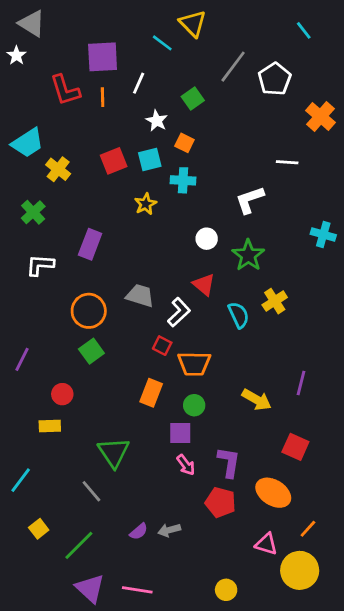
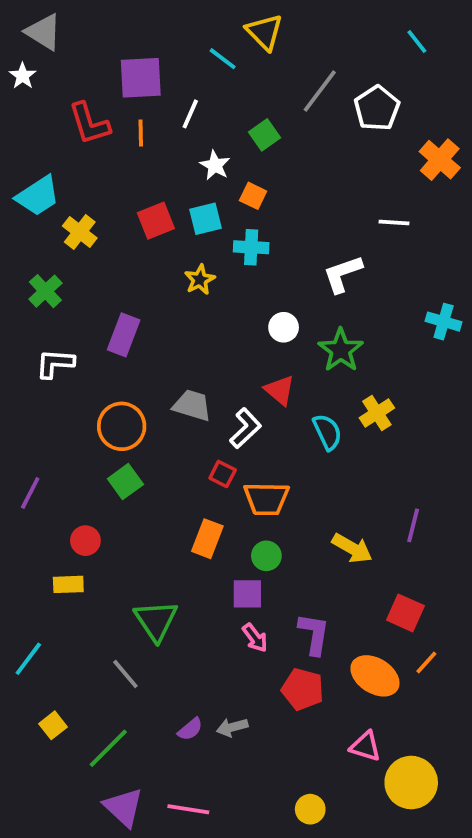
orange line: (308, 529) -> (426, 663), moved

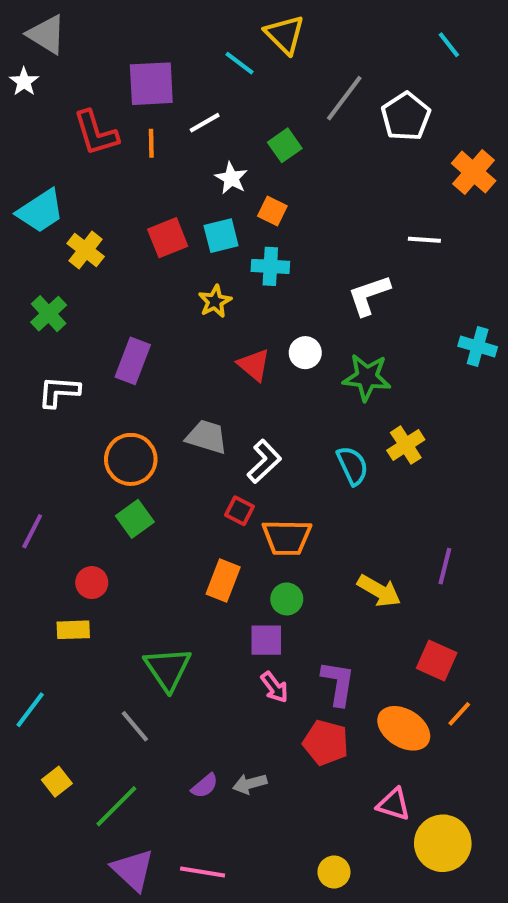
white line: (190, 114) -> (205, 123), turned 36
green star: (341, 350) -> (367, 377), turned -30
red triangle: (280, 390) -> (254, 365), moved

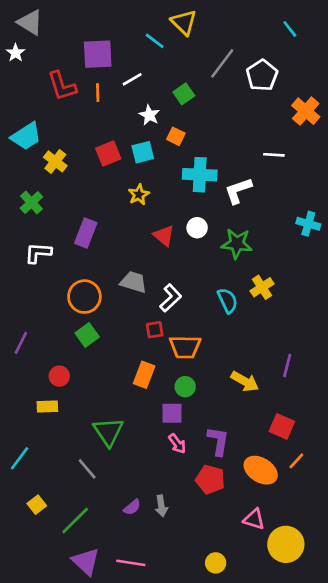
cyan cross: (270, 266) -> (200, 175), moved, size x1.4
red square: (240, 511) -> (155, 330), turned -36
gray arrow: (250, 784) -> (161, 506), turned -84

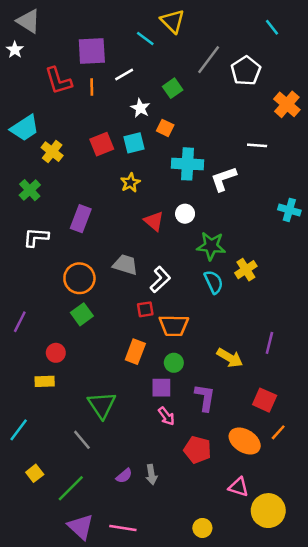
green star: (237, 244) -> (211, 246), moved
purple L-shape: (218, 441) -> (205, 398), moved

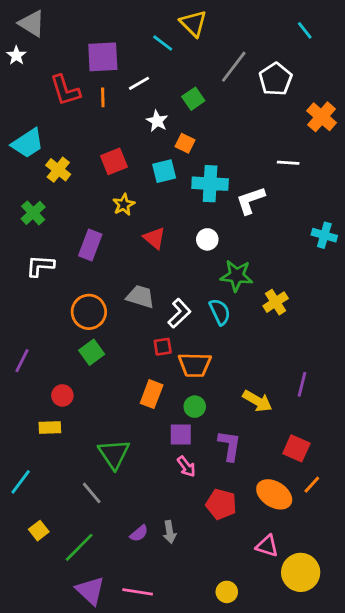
cyan square: (134, 143) -> (164, 171), moved
yellow star: (130, 183) -> (124, 205), moved
red triangle: (154, 221) -> (154, 238), moved
cyan semicircle: (214, 282) -> (220, 312), moved

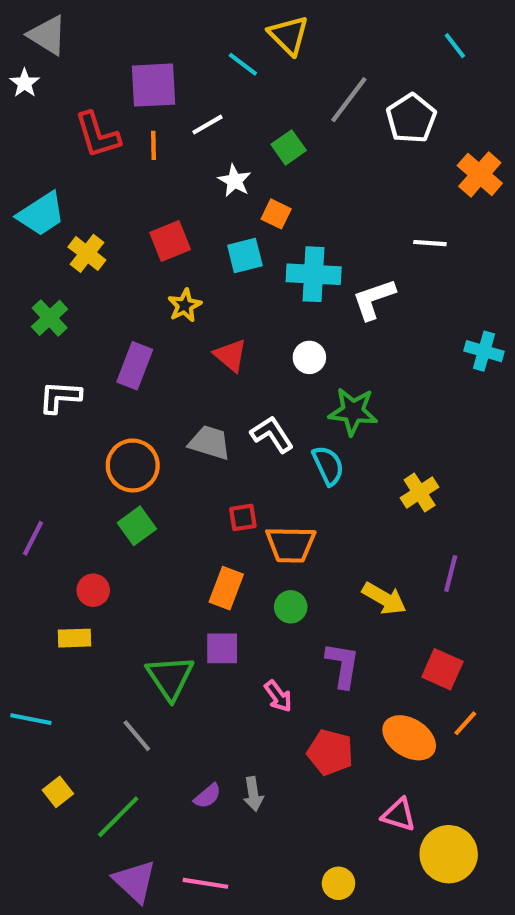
yellow cross: (276, 302) -> (420, 493), moved
white L-shape: (179, 313) -> (272, 434), moved, turned -80
purple square: (181, 434) -> (222, 648), moved
cyan line: (21, 482) -> (31, 719), turned 64

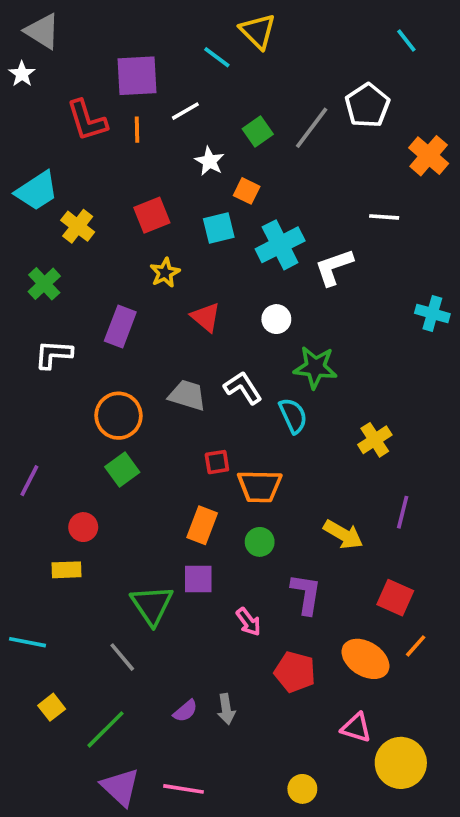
gray line: (349, 100) -> (312, 128), moved
cyan cross: (314, 274) -> (280, 245), turned -30

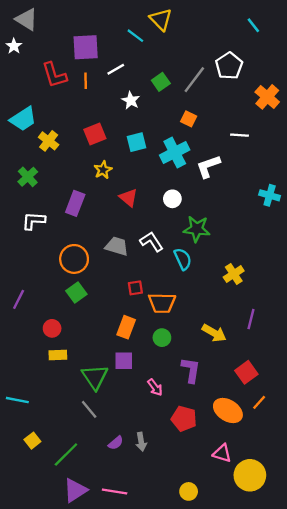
orange square: (247, 191) -> (189, 119), moved
yellow rectangle: (67, 570) -> (58, 355), moved
red square: (395, 598) -> (246, 372), turned 30
gray line: (122, 657) -> (89, 409), moved
purple triangle: (120, 787) -> (75, 490), turned 44

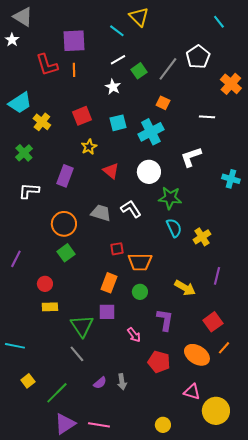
white line: (116, 69) -> (118, 60), moved
white L-shape: (208, 166) -> (191, 157), moved
cyan cross: (270, 195) -> (231, 179), moved
white circle: (172, 199) -> (149, 172), size x1.5
cyan semicircle: (183, 259) -> (174, 228), moved

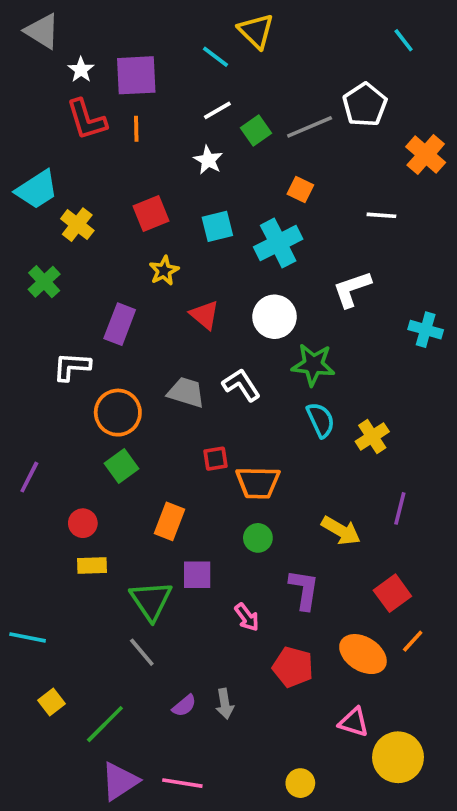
white star: (12, 40) -> (81, 70), moved
gray line: (168, 69) -> (310, 127), turned 30
white L-shape: (29, 191) -> (72, 366), moved
orange rectangle: (109, 283) -> (169, 521), moved

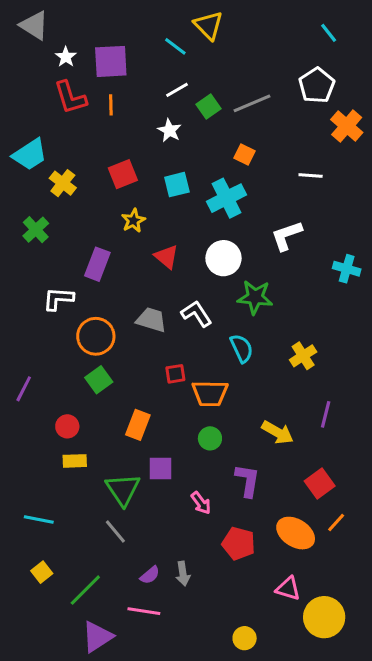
white pentagon: (365, 105) -> (317, 85), moved
cyan semicircle: (321, 420) -> (242, 348), moved
cyan line: (28, 637) -> (39, 520), moved
pink line: (182, 783) -> (144, 611), moved

